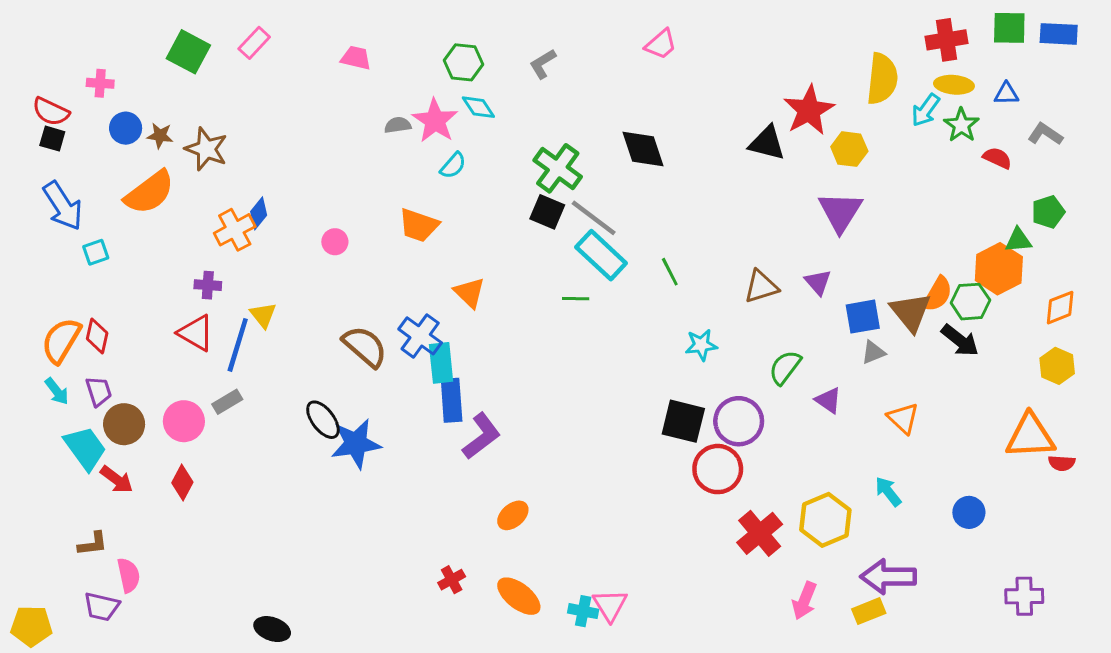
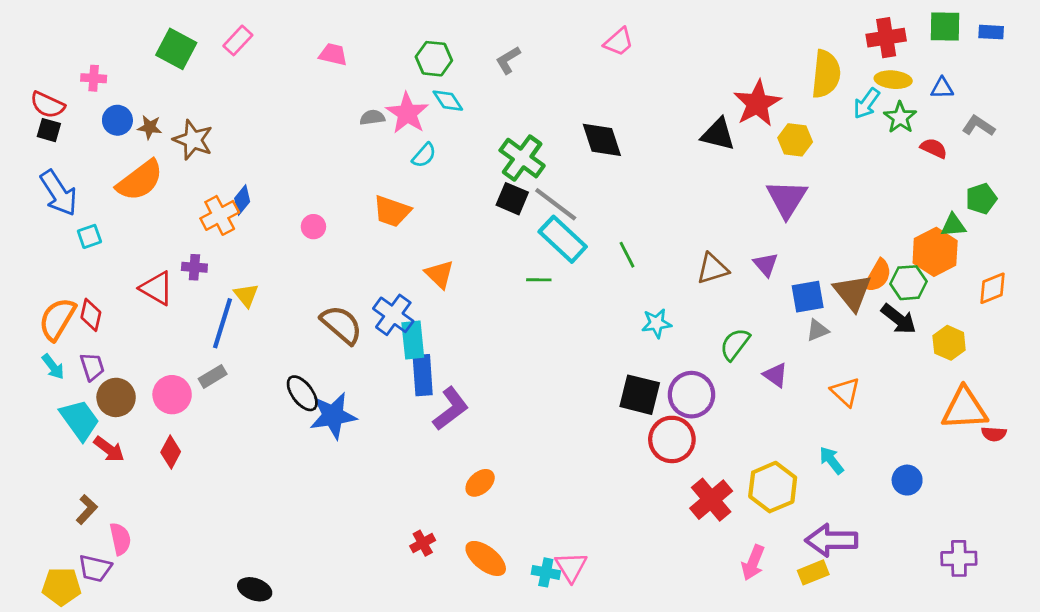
blue rectangle: (1059, 34) -> (991, 32), size x0.7
red triangle: (196, 333) -> (157, 288), moved
yellow hexagon: (1057, 366) -> (949, 343), moved
brown L-shape: (93, 544) -> (87, 509), turned -40
yellow pentagon: (31, 626) -> (61, 586), moved

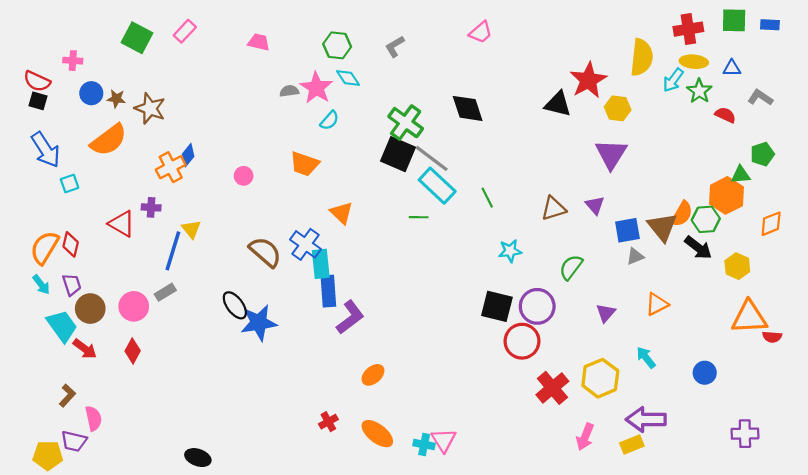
black square: (512, 199) -> (398, 154), size x1.4
purple triangle: (775, 375) -> (606, 313), moved, turned 36
orange triangle: (845, 392) -> (657, 304), turned 50

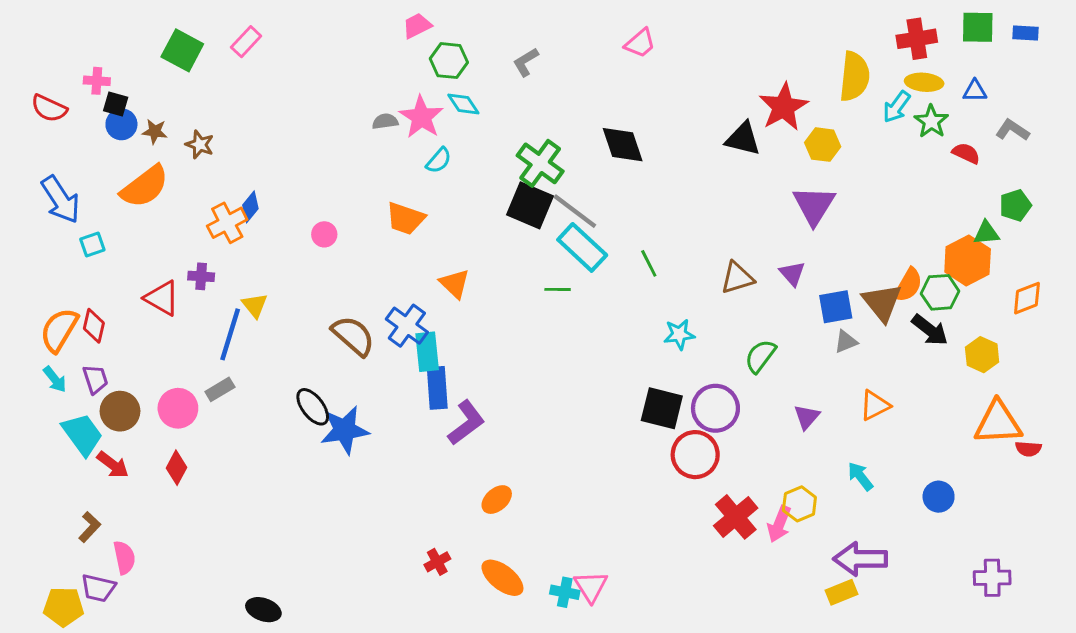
pink trapezoid: (259, 42) -> (417, 26), moved, turned -40
black square: (38, 101) -> (116, 104), moved
brown star: (150, 108) -> (200, 145), size x0.7
yellow hexagon: (600, 378) -> (799, 504), size x0.7
pink arrow: (585, 437) -> (779, 524), moved

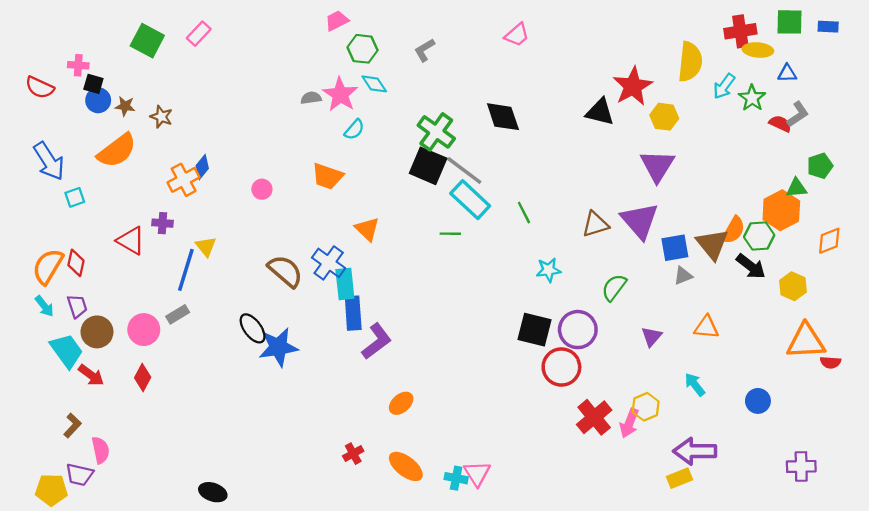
yellow ellipse: (924, 82) -> (758, 50), moved
gray L-shape: (1012, 130) -> (798, 114), moved, turned 112
purple triangle: (792, 273) -> (640, 221), size x1.8
orange triangle: (875, 405) -> (706, 327), turned 32

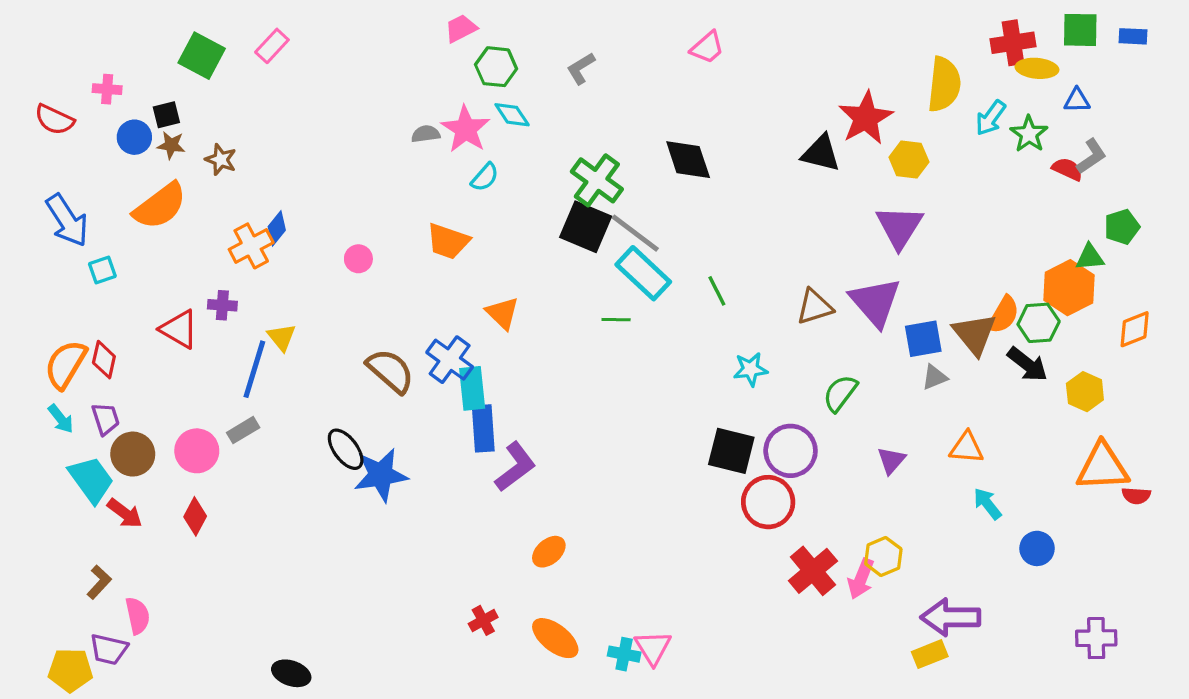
black square: (93, 84) -> (166, 115), moved, turned -30
cyan arrow: (695, 385) -> (987, 504), moved

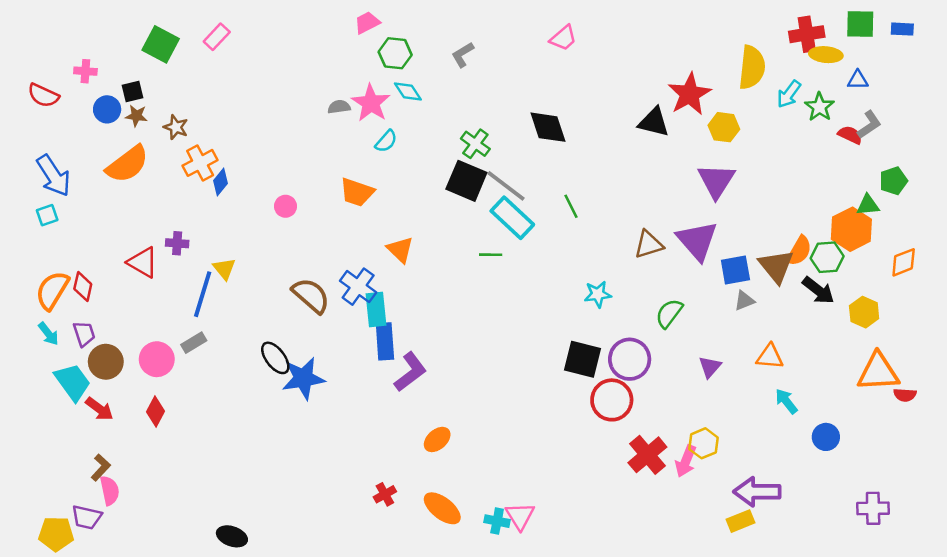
green cross: (597, 180) -> (475, 144), size x0.7
orange cross: (251, 246) -> (200, 163), moved
cyan square: (102, 270) -> (47, 215), moved
green line: (717, 291) -> (571, 206), moved
brown L-shape: (99, 582) -> (101, 468), moved

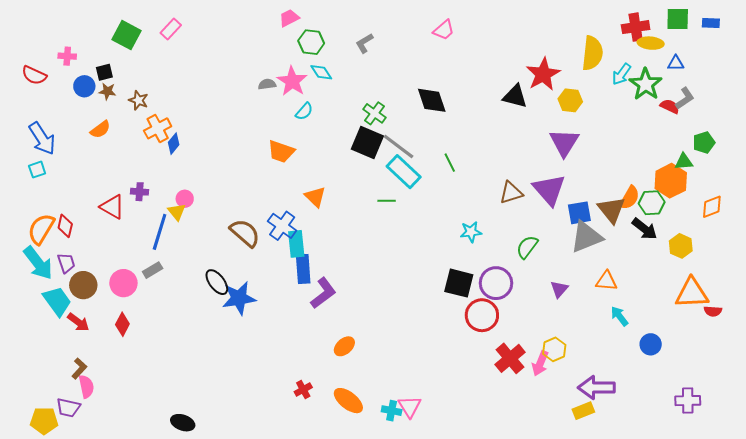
green star: (820, 107) -> (646, 84), size x1.4
orange semicircle: (127, 164) -> (100, 129), size x0.6
pink circle: (285, 206) -> (185, 199), moved
gray triangle: (744, 301) -> (586, 237), size x2.0
cyan arrow: (48, 334) -> (38, 263), size x1.8

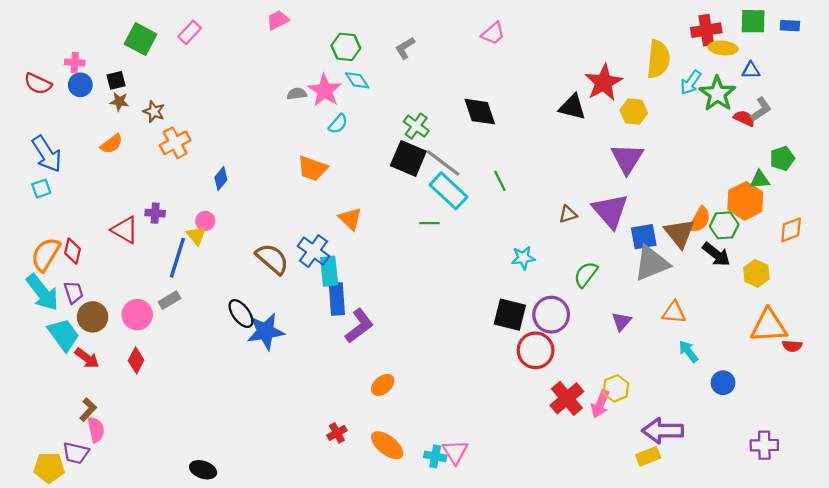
pink trapezoid: (289, 18) -> (278, 20), moved
blue circle: (84, 86) -> (80, 85), moved
blue diamond: (174, 144) -> (221, 179), moved
brown triangle: (511, 193) -> (568, 214), size x0.7

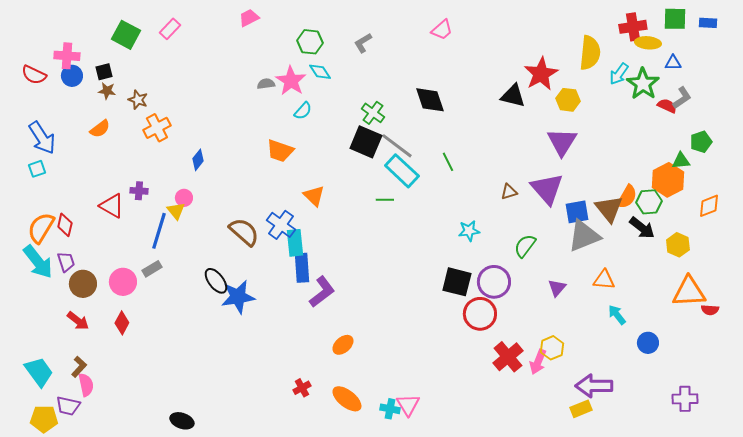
pink cross: (75, 62) -> (67, 56), size x1.4
cyan trapezoid: (64, 335) -> (39, 372), moved

